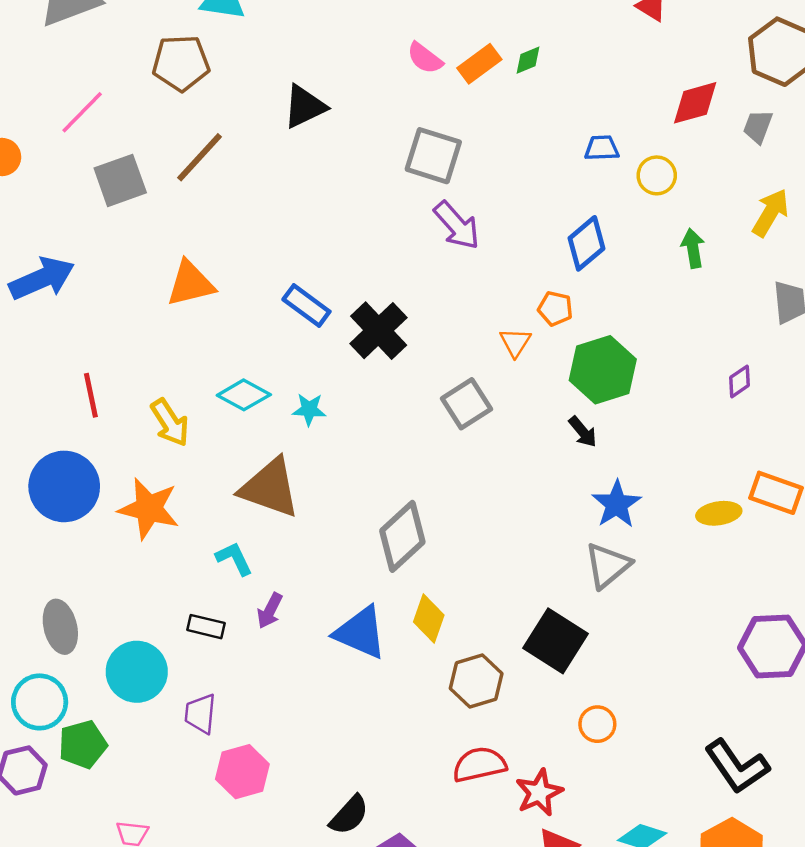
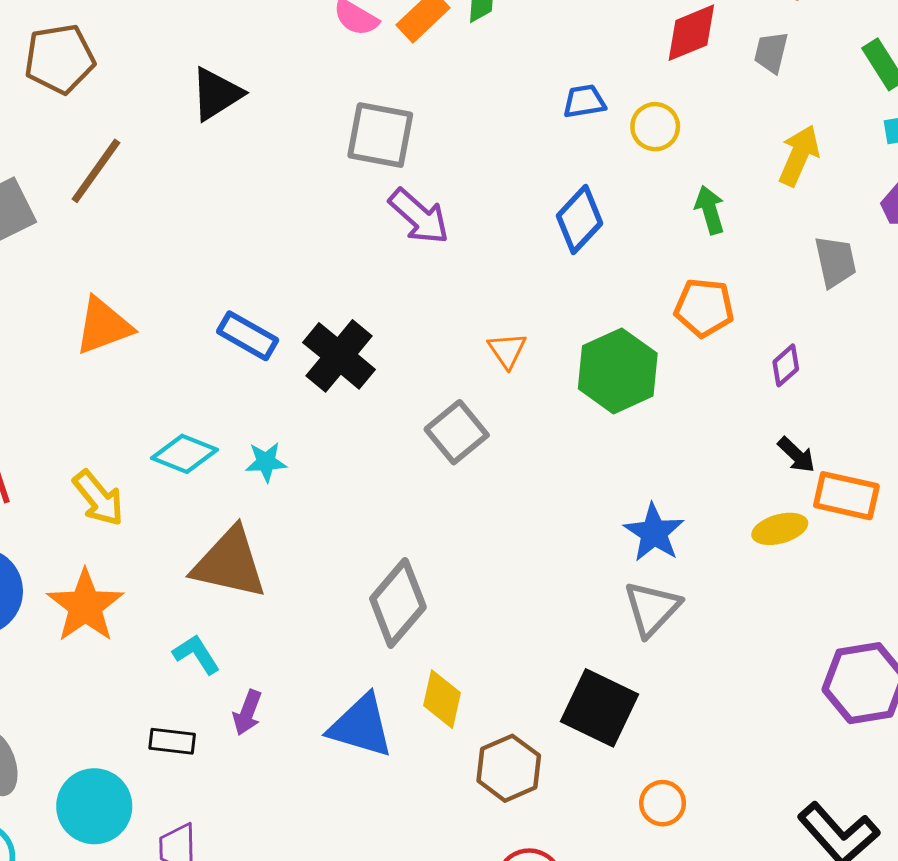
orange pentagon: (555, 309) -> (704, 308), moved, size x1.4
black arrow: (583, 432) -> (796, 455), moved
orange star: (149, 509) -> (85, 606), turned 30

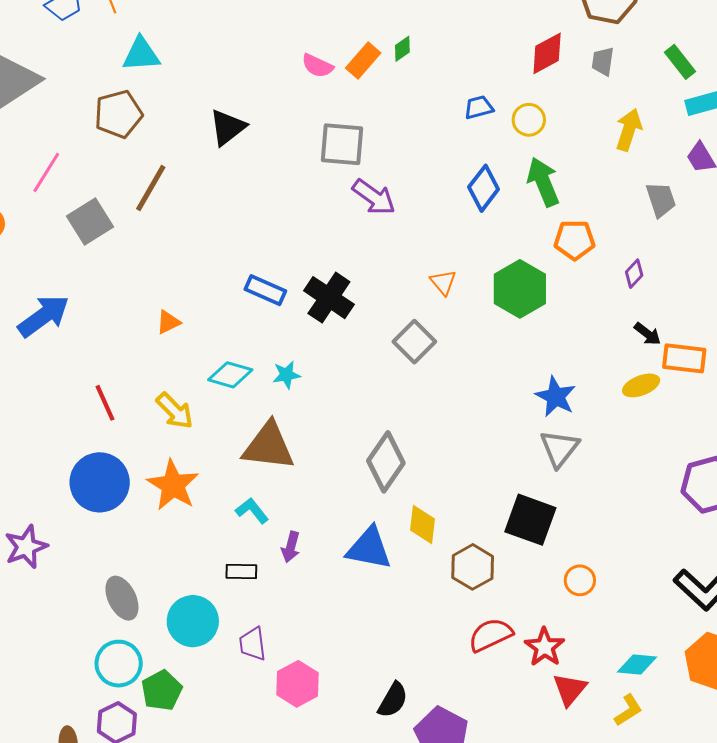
green arrow: (710, 210) -> (543, 182), moved, size x1.5
orange triangle: (103, 326) -> (168, 322), moved, size x0.6

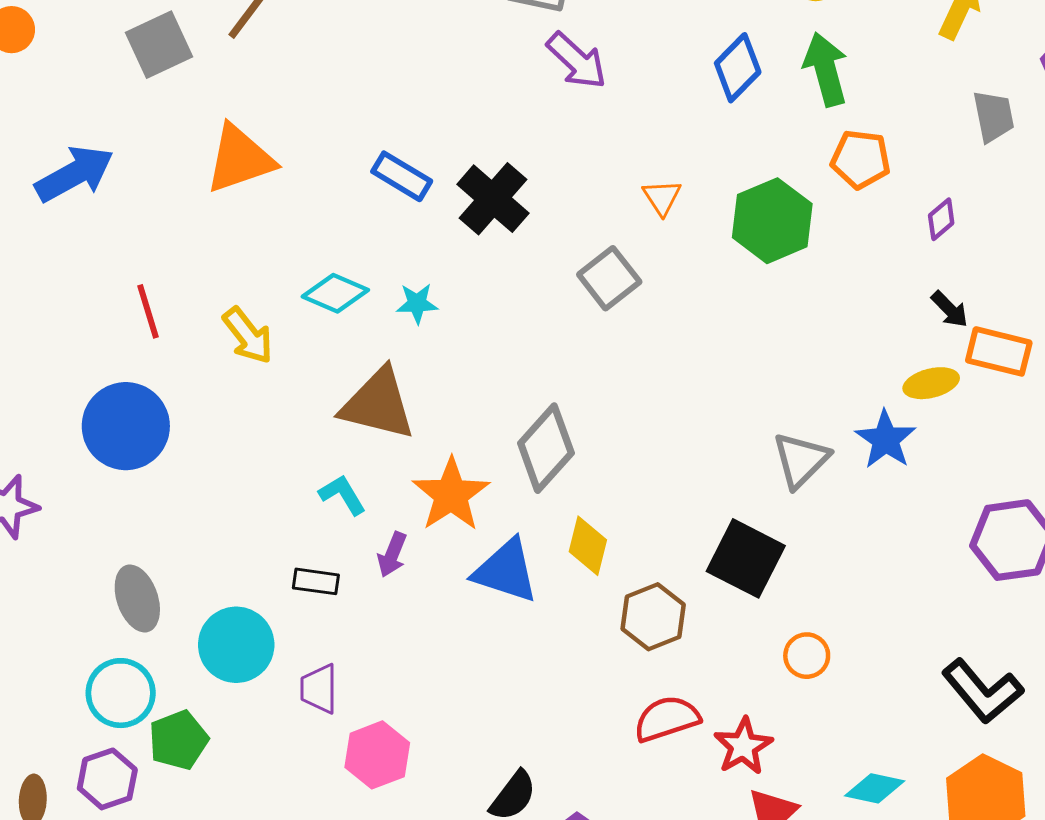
orange triangle: (168, 322) -> (240, 159), moved, size x2.0
blue star: (556, 397) -> (886, 439), moved
orange star: (173, 485) -> (451, 495), moved

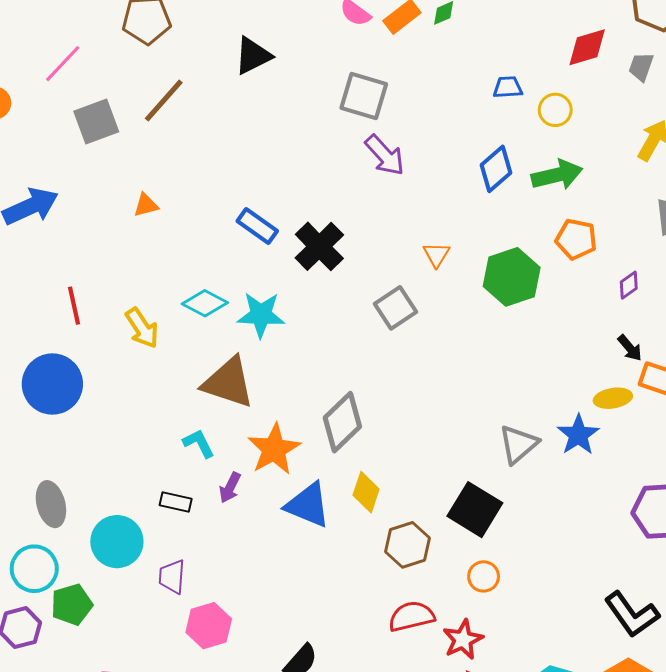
green arrow: (826, 69) -> (557, 175), turned 87
orange triangle: (240, 159) -> (146, 205), size x0.5
cyan star: (417, 303) -> (261, 315), size x1.6
orange circle: (807, 656) -> (484, 576), moved

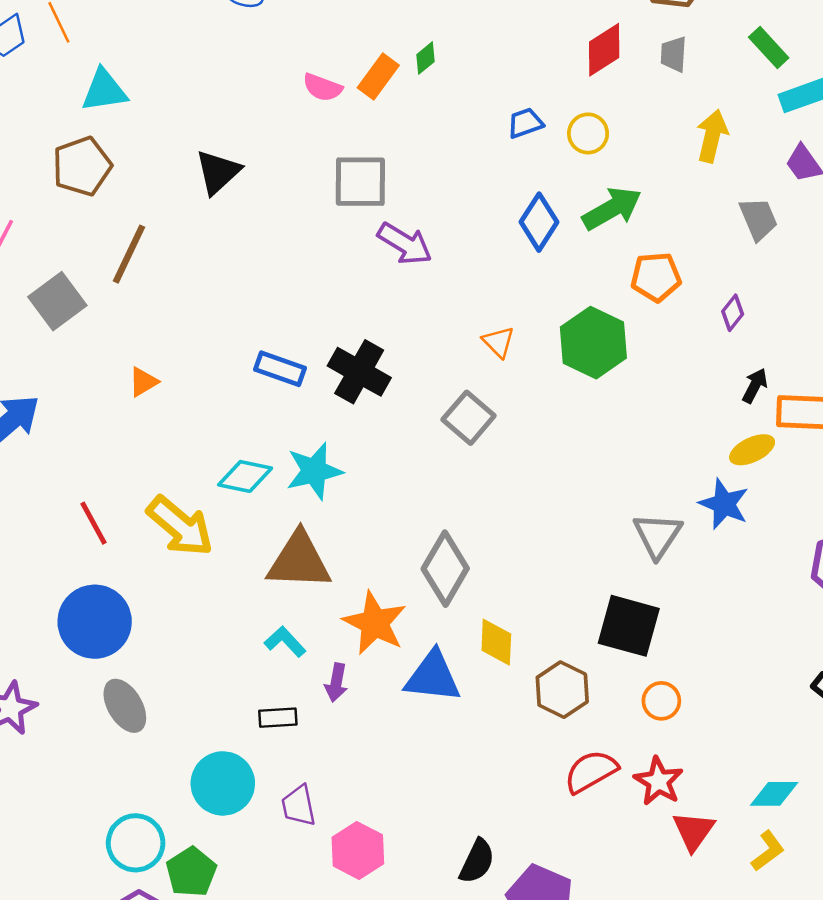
yellow arrow: (142, 328) -> (180, 526), size x1.4
black arrow: (630, 348) -> (755, 386), turned -96
gray ellipse: (51, 504) -> (125, 706), moved

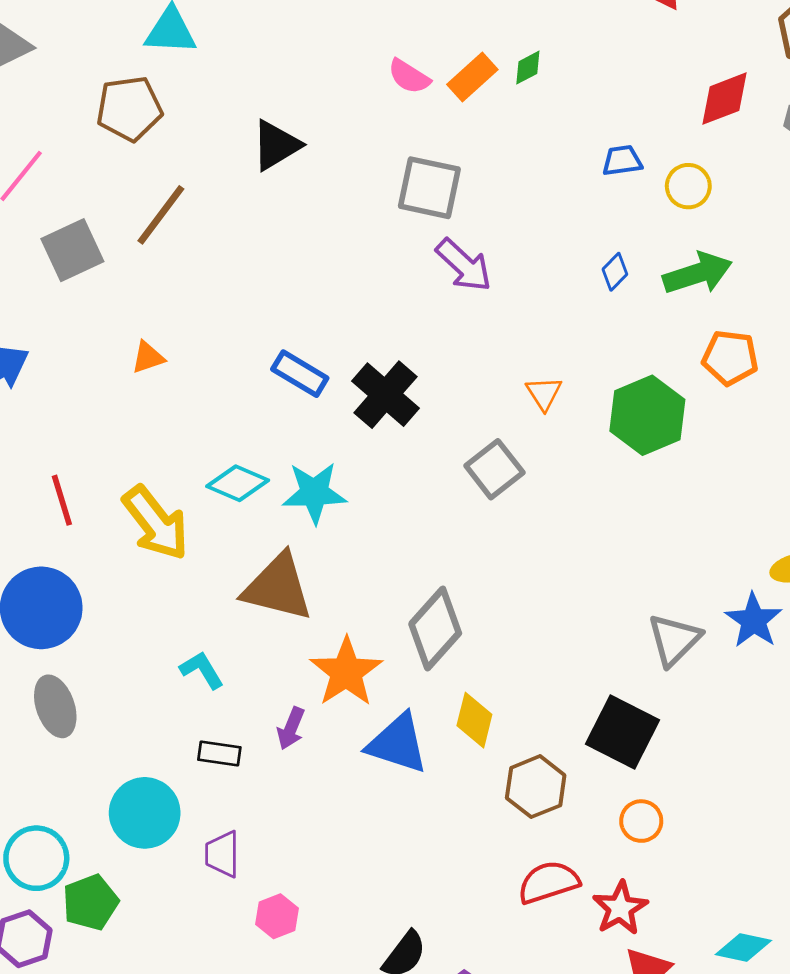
blue diamond: (539, 222) -> (615, 272), size x0.6
cyan L-shape: (285, 642) -> (202, 670), moved
pink hexagon: (358, 850) -> (277, 916), size x0.7

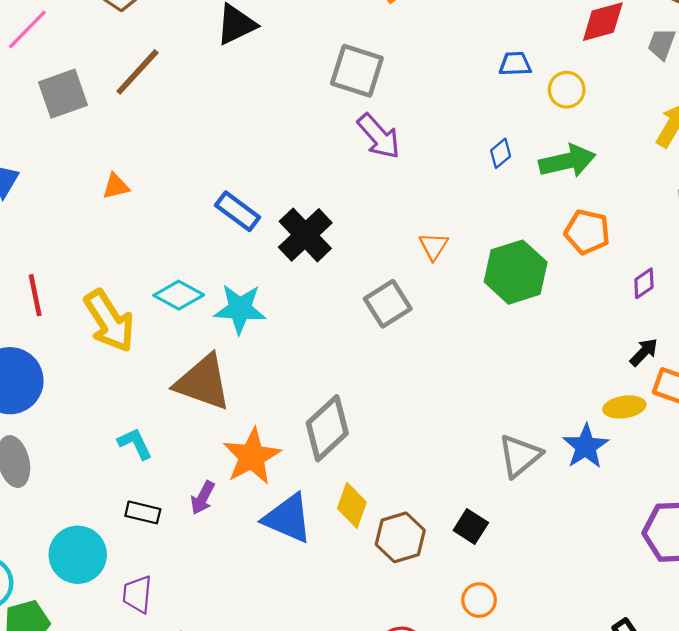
black square: (623, 732) -> (471, 526), size x0.6
brown hexagon: (536, 787) -> (400, 537), moved

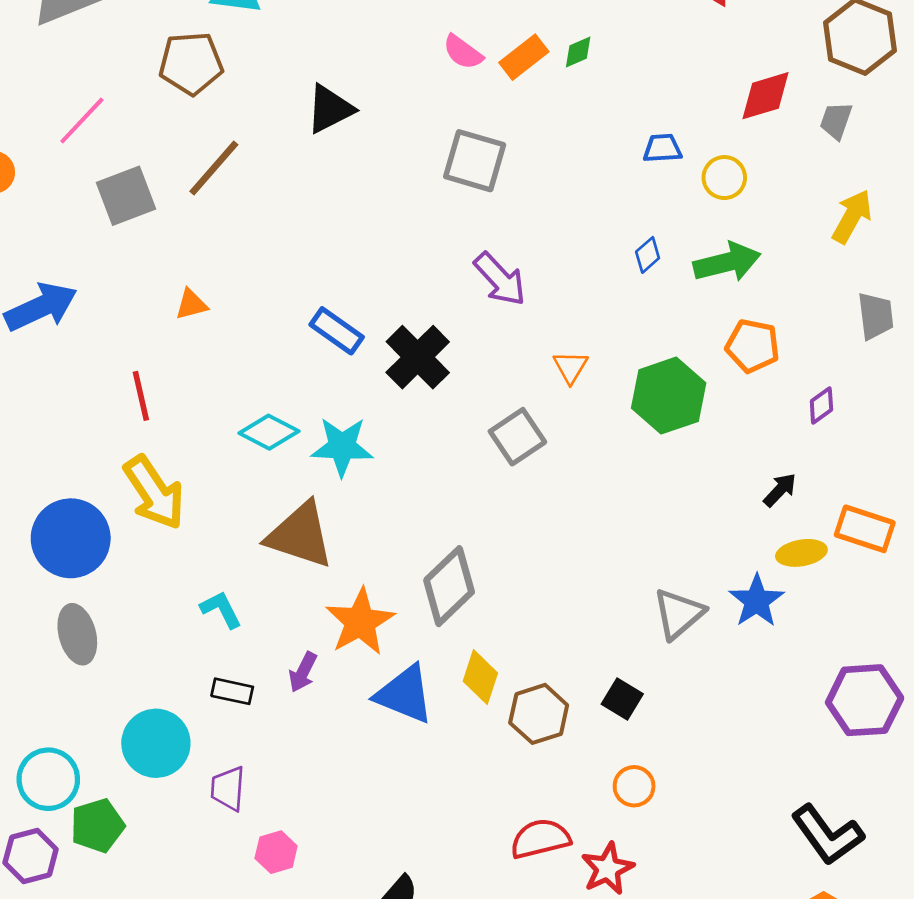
purple arrow: (379, 136) -> (500, 279), moved
red line: (35, 295) -> (141, 396), moved
yellow arrow: (109, 321) -> (154, 493), moved
black arrow: (644, 352) -> (780, 490), moved

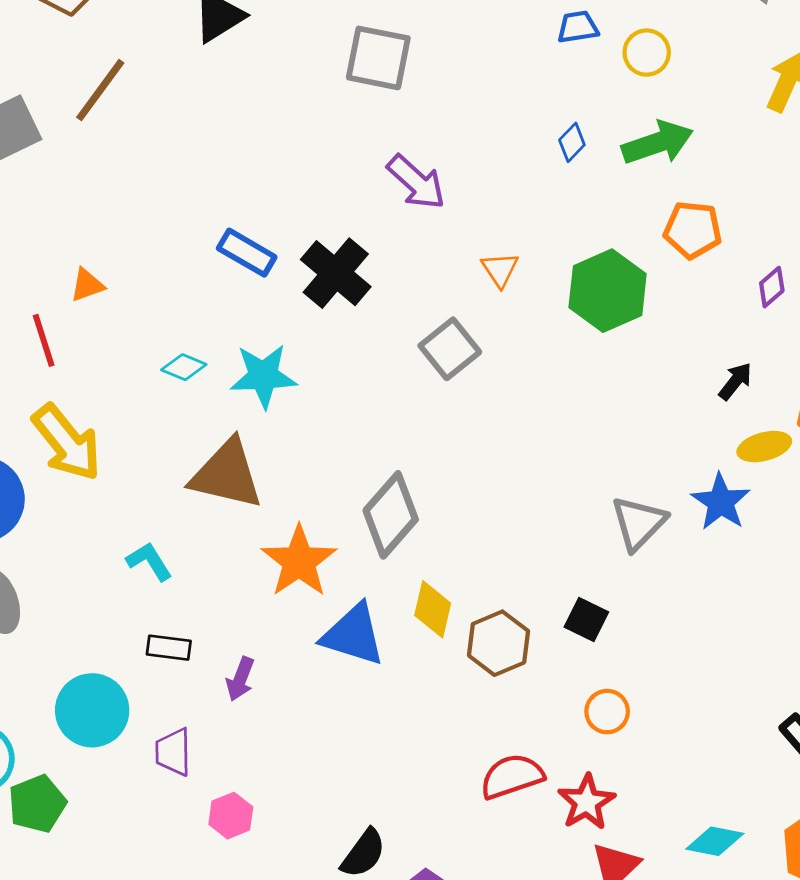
orange triangle: (191, 304) -> (87, 285), moved
cyan diamond: (269, 432) -> (184, 367), size x0.7
purple arrow: (303, 672) -> (240, 679), moved

